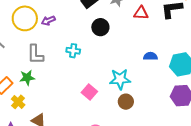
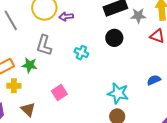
blue semicircle: (150, 56) -> (154, 80), turned -40
pink square: (89, 92) -> (59, 92), moved
yellow cross: (18, 102) -> (14, 86), turned 32

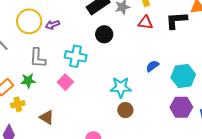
cyan cross: (81, 53) -> (76, 56), size x1.5
pink square: (59, 92) -> (65, 82), moved
brown triangle: (28, 109) -> (47, 117), moved

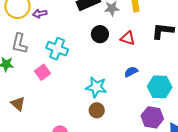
red triangle: (145, 22) -> (128, 38), moved
black circle: (104, 34) -> (100, 34), moved

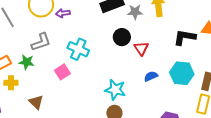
red triangle: (128, 38) -> (141, 48), moved, turned 35
gray L-shape: (19, 44) -> (41, 42), turned -125
cyan hexagon: (160, 87) -> (182, 73), moved

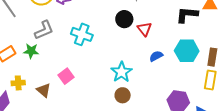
pink square: (62, 72) -> (66, 76), moved
yellow cross: (11, 83) -> (18, 83), moved
cyan star: (115, 90) -> (122, 72), turned 30

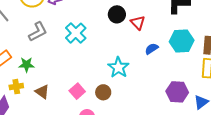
cyan cross: (82, 34) -> (76, 33), turned 30
green star: (31, 51) -> (26, 65), moved
pink square: (66, 76) -> (77, 91), moved
brown circle: (123, 95) -> (103, 92), moved

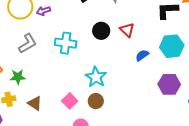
black circle: (117, 14) -> (101, 31), moved
cyan cross: (76, 33) -> (66, 43), turned -35
cyan star: (118, 67) -> (96, 77), moved
purple hexagon: (177, 92) -> (169, 84), moved

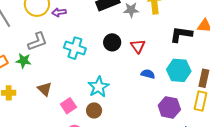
blue semicircle: (142, 55) -> (148, 74), turned 40
green star: (18, 77) -> (24, 61), moved
brown triangle: (35, 103) -> (45, 89), moved

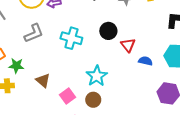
red triangle: (138, 46) -> (128, 45), moved
green star: (24, 61) -> (16, 66), moved

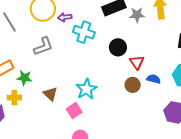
cyan cross: (71, 38) -> (84, 32), moved
cyan star: (97, 76) -> (86, 89), moved
brown circle: (93, 100) -> (133, 85), moved

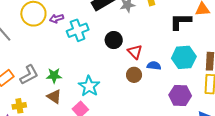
cyan cross: (84, 32) -> (78, 30), turned -30
gray L-shape: (43, 46) -> (29, 75), moved
green star: (24, 78) -> (54, 76), moved

